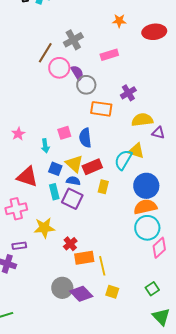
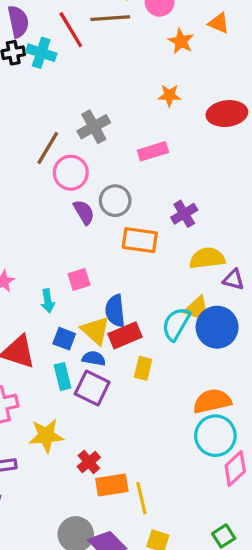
purple semicircle: (77, 73) -> (84, 212), moved
blue semicircle: (85, 138) -> (115, 311), moved
blue circle: (146, 186) -> (217, 327), moved

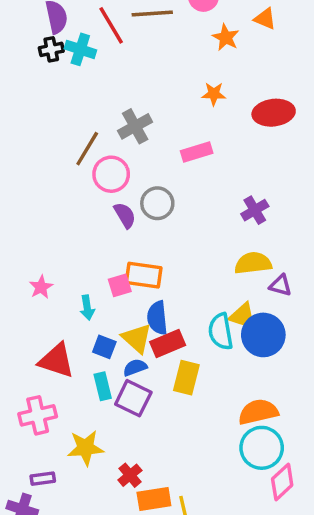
purple cross: (184, 214) -> (255, 210), moved
orange rectangle: (140, 240) -> (144, 275), moved
cyan semicircle: (176, 324) -> (221, 332), turned -40
blue semicircle: (94, 358) -> (135, 367), turned -30
yellow rectangle: (143, 368) -> (186, 378), size x1.4

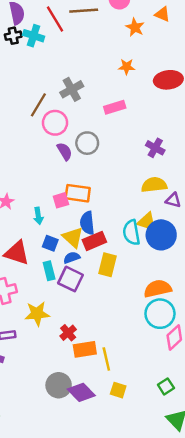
purple cross: (255, 210) -> (155, 148), turned -30

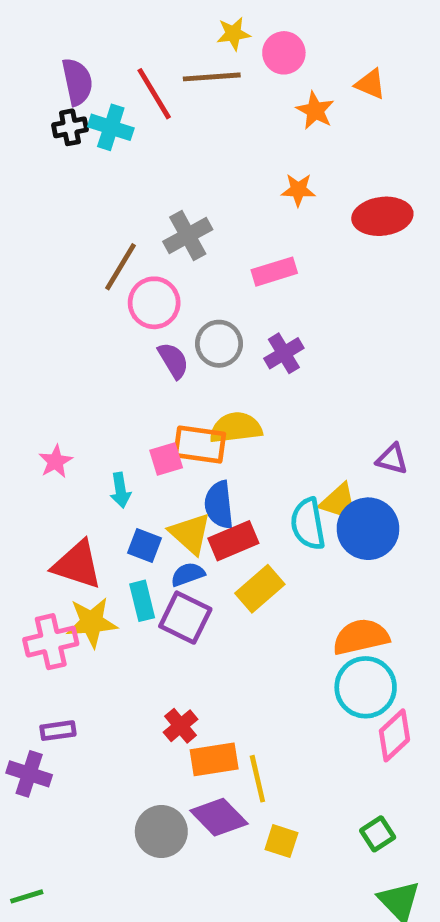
purple cross: (155, 148) -> (284, 353), moved, turned 30
yellow semicircle: (154, 185) -> (236, 428), moved
yellow rectangle: (107, 265) -> (260, 589), turned 35
yellow star: (37, 314) -> (92, 622), moved
purple diamond: (81, 392) -> (219, 817), moved

